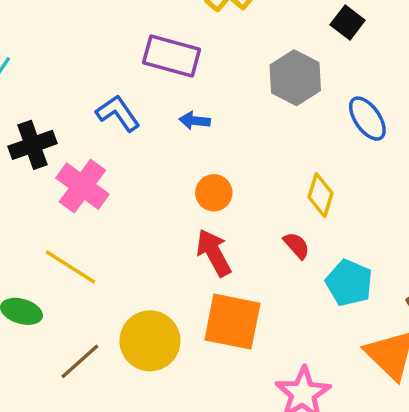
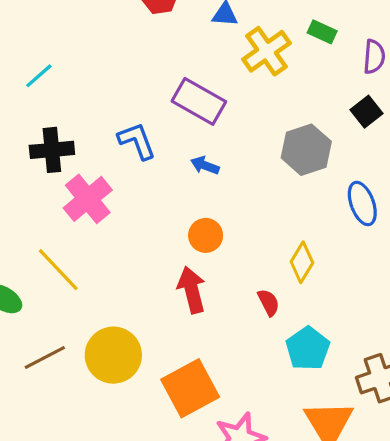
orange square: (232, 322) -> (190, 388), moved, turned 36

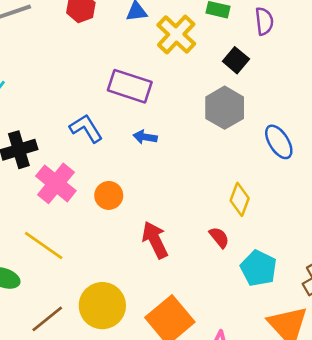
black square: (367, 112) -> (236, 60), moved
orange circle: (206, 235) -> (109, 195), moved

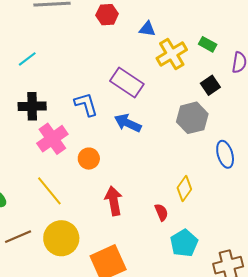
blue arrow: (145, 137) -> (128, 123), size x1.5
yellow line: (44, 246) -> (49, 191), moved

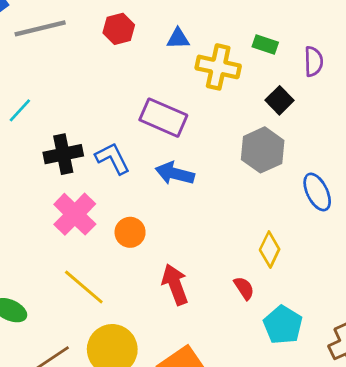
yellow cross: (172, 54) -> (218, 67), turned -36
black cross: (32, 106) -> (63, 154), moved

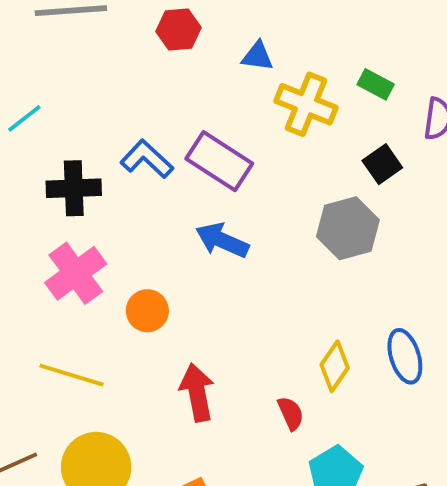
blue L-shape: (113, 158) -> (147, 159), moved, turned -30
blue ellipse: (317, 192) -> (405, 356), moved
yellow line: (84, 287) -> (71, 375), turned -33

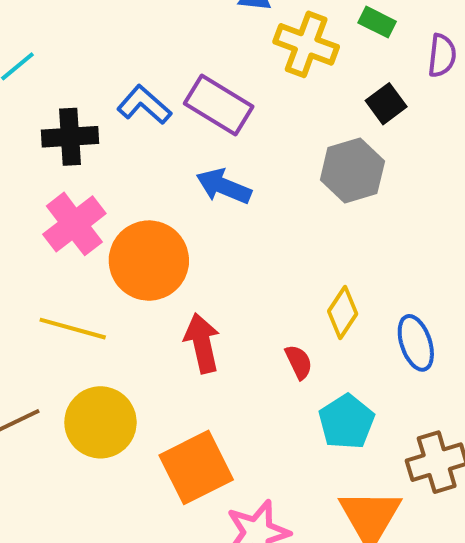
orange circle: (147, 311) -> (149, 261), size x1.8
blue ellipse: (405, 356) -> (416, 343), moved

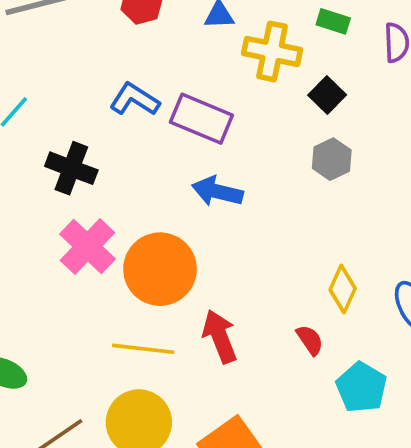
black square: (386, 104) -> (327, 95), moved
blue L-shape: (144, 105) -> (135, 99), moved
black cross: (70, 137) -> (71, 168), turned 33
gray hexagon: (352, 170) -> (332, 159), size x0.7
yellow line: (73, 329) -> (143, 349), moved

